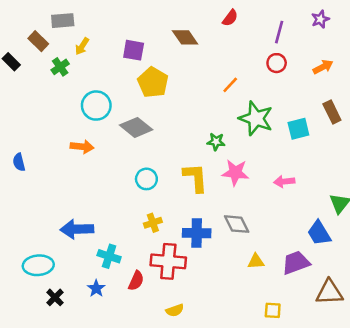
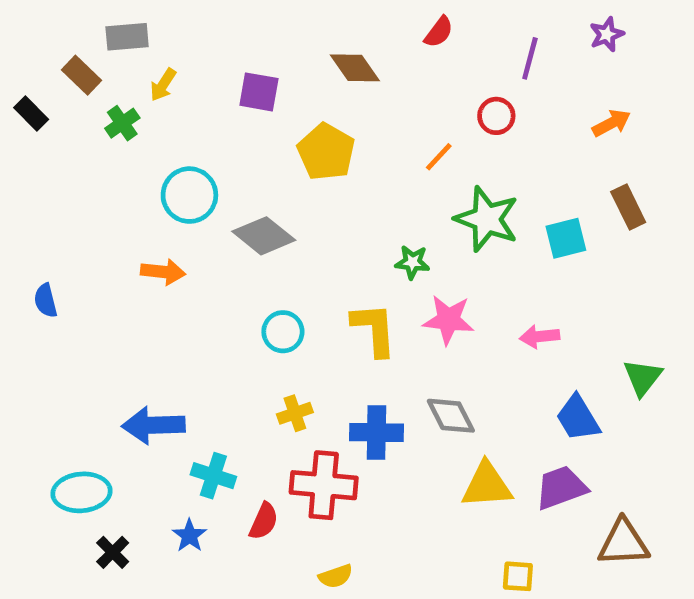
red circle: (277, 63) -> (496, 116), moved
yellow pentagon: (153, 82) -> (326, 152), moved
blue trapezoid: (319, 233) -> (578, 418), moved
yellow triangle: (256, 261) -> (487, 485), size x1.6

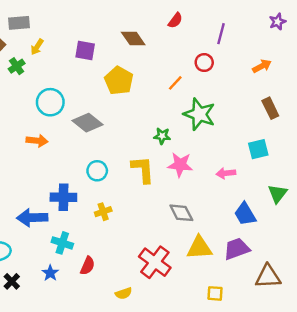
purple star: (607, 34) -> (278, 22), moved
cyan square: (566, 238) -> (258, 149), moved
blue cross: (376, 432) -> (63, 197), moved
red cross: (324, 485) -> (155, 262), moved, turned 32

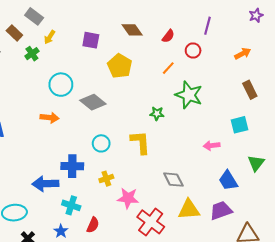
red semicircle: (175, 20) -> (168, 36), moved
gray rectangle: (19, 23) -> (34, 16), turned 42
pink star: (180, 165) -> (128, 198), moved

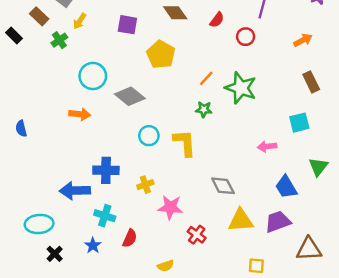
orange line: (168, 68) -> (206, 78), moved
cyan circle: (101, 143) -> (149, 136), moved
red cross: (151, 222) -> (197, 235), size x0.6

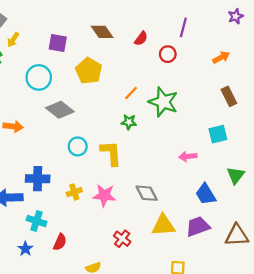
cyan circle: (93, 76) -> (39, 77), moved
pink star: (170, 207) -> (104, 195), moved
brown triangle: (309, 249) -> (237, 235), moved

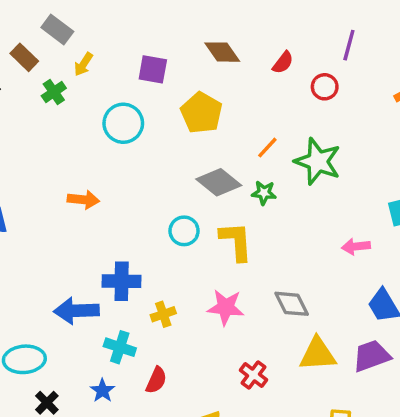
gray diamond: (60, 110) -> (219, 182), moved
yellow cross: (74, 192) -> (163, 314), moved

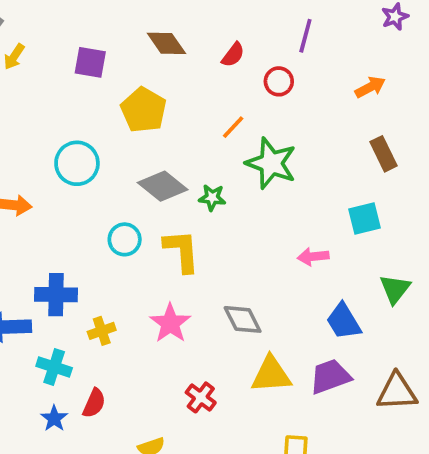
cyan circle: (123, 123) -> (77, 163), moved
orange line: (267, 148) -> (233, 127), moved
pink star: (226, 307) -> (170, 323), turned 30
blue star: (102, 391) -> (54, 418), moved

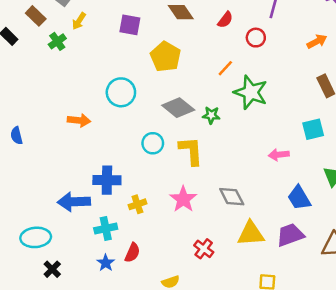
cyan cross: (54, 367) -> (106, 228), turned -30

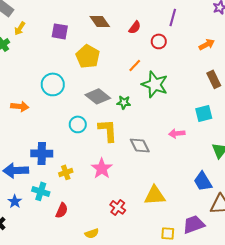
gray diamond: (232, 197) -> (140, 145), moved
blue trapezoid: (299, 198) -> (203, 181), moved
cyan cross: (106, 228) -> (41, 191), turned 30
purple trapezoid: (290, 235) -> (194, 224), moved
blue star: (106, 263) -> (15, 201), moved

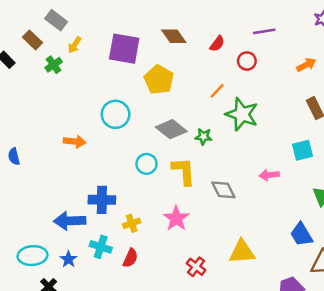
purple line: (173, 17) -> (264, 31), turned 66
purple square: (60, 31) -> (124, 49), size x1.5
red semicircle: (62, 210) -> (130, 258), moved

